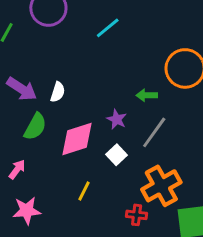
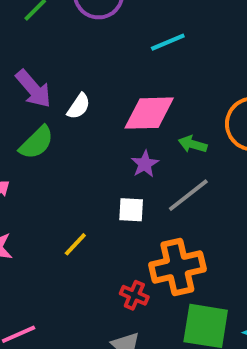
pink diamond: (77, 139) -> (149, 113), moved
white square: (116, 155) -> (131, 210), turned 30

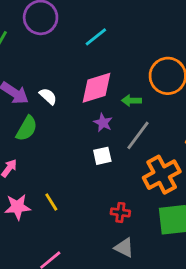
white semicircle: (79, 106) -> (48, 96), turned -66
yellow line: (75, 244) -> (51, 202), moved, turned -60
orange cross: (177, 267) -> (162, 175), moved

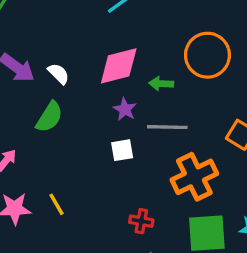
green semicircle: (27, 128) -> (49, 117), moved
gray line: (138, 135) -> (167, 127), turned 52

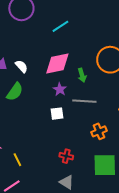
green arrow: (161, 84) -> (82, 75), turned -112
orange cross: (194, 177) -> (99, 131), size x0.6
yellow line: (57, 204) -> (17, 160), moved

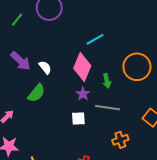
cyan line: (60, 26) -> (95, 39), moved
pink diamond: (57, 63) -> (82, 67), turned -60

